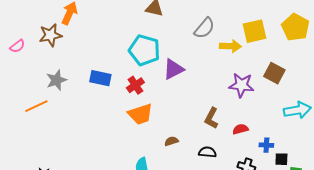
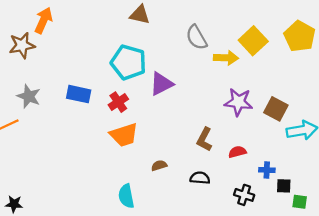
gray semicircle: (204, 28) -> (197, 37), turned 110
yellow square: (254, 31) -> (253, 41), turned -30
brown square: (274, 73) -> (276, 109), moved
gray star: (56, 80) -> (29, 96), turned -30

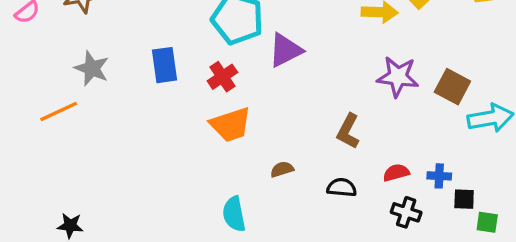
blue rectangle: (79, 94) -> (165, 65), turned 70
red semicircle: (237, 152) -> (396, 173), moved

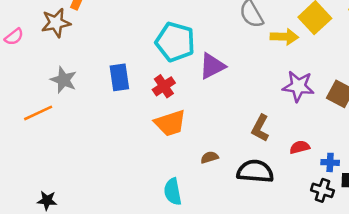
red semicircle: (396, 173) -> (300, 147), moved
black semicircle: (342, 188) -> (255, 171), size x1.6
black cross: (406, 212) -> (322, 190), moved

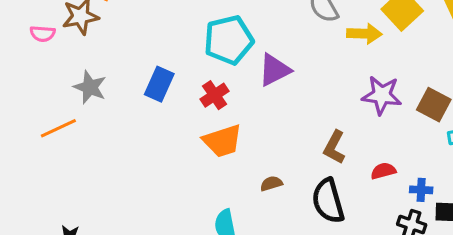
pink semicircle: (14, 37) -> (43, 34), moved, turned 42
cyan pentagon: (175, 42) -> (229, 40), turned -30
blue rectangle: (119, 77) -> (159, 84), turned 32
black semicircle: (255, 171) -> (328, 201), turned -111

